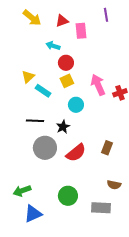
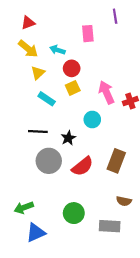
yellow arrow: (32, 18) -> (28, 49), moved
red triangle: (62, 21) -> (28, 23), moved
yellow triangle: (28, 77) -> (38, 73), moved
cyan circle: (76, 105) -> (92, 120), moved
brown rectangle: (107, 148) -> (116, 161), size x1.5

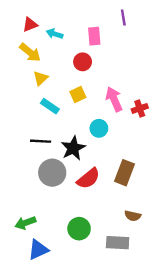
cyan arrow: (57, 50) -> (55, 34), moved
red circle: (72, 68) -> (83, 62), moved
black star: (68, 138) -> (73, 148), size x1.5

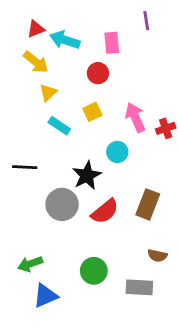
cyan arrow: (55, 34) -> (65, 40), size x1.5
black line: (41, 141) -> (25, 167), moved

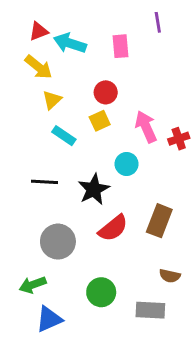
red circle: (98, 73) -> (106, 92), moved
black line: (25, 167) -> (45, 182), moved
gray circle: (62, 204) -> (58, 242), moved

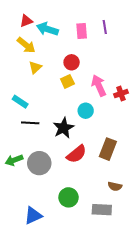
purple line: (158, 22) -> (105, 27), moved
cyan rectangle: (64, 136) -> (20, 102), moved
green arrow: (33, 285) -> (14, 160), moved

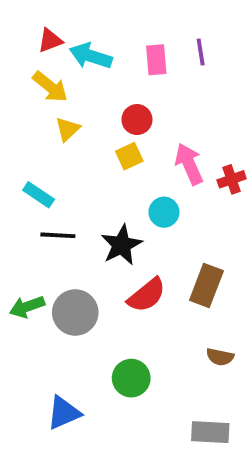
gray rectangle: (102, 210) -> (210, 432), moved

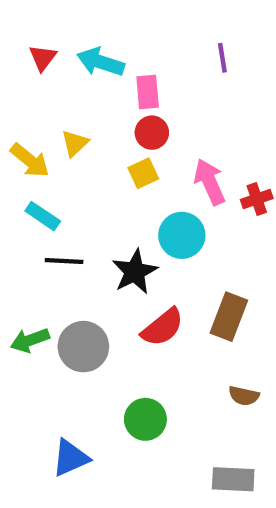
red triangle: (50, 40) -> (43, 58), moved, turned -32
pink rectangle: (156, 60) -> (148, 92), moved
yellow arrow: (50, 87) -> (30, 160), moved
cyan circle: (164, 212) -> (182, 235), size x1.4

